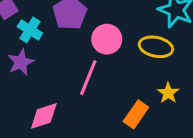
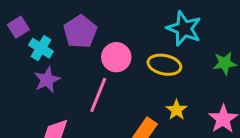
purple star: (21, 62) -> (47, 80), moved

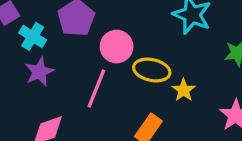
yellow ellipse: (164, 65) -> (152, 70), moved
yellow star: (176, 110) -> (184, 90), moved

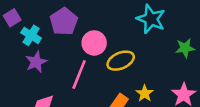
yellow ellipse: (152, 70) -> (121, 61), turned -36
yellow star: (184, 90) -> (145, 93), moved

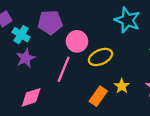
purple pentagon: (64, 22) -> (50, 22), turned 30

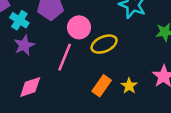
yellow star: (122, 86) -> (129, 86), moved

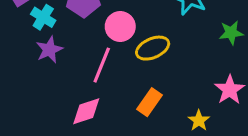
yellow star: (129, 86) -> (199, 121), moved
pink diamond: (30, 87) -> (86, 111), moved

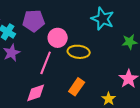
yellow ellipse: (153, 48) -> (79, 52), turned 30

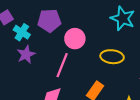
yellow ellipse: (79, 52) -> (112, 57), moved

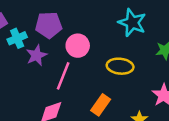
cyan cross: (22, 32) -> (17, 38), turned 35
purple star: (26, 55) -> (36, 55), moved

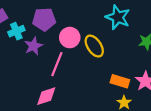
yellow ellipse: (120, 66) -> (94, 46), moved, turned 50
orange rectangle: (101, 105) -> (120, 81), moved, turned 72

